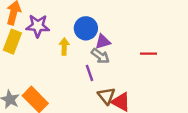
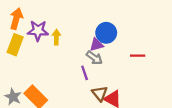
blue circle: (86, 28) -> (106, 33), moved
yellow arrow: (64, 46) -> (56, 37), moved

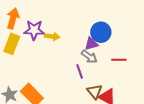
yellow arrow: (56, 37) -> (52, 36), turned 96
red line: (138, 56) -> (119, 60), moved

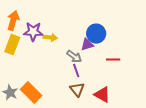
gray arrow: (89, 57) -> (74, 57), moved
brown triangle: (94, 92) -> (77, 90), moved

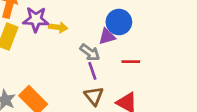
red line: (113, 60) -> (131, 62), moved

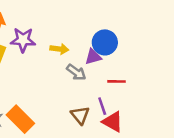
yellow arrow: (58, 27) -> (59, 49), moved
purple line: (92, 71) -> (102, 106), moved

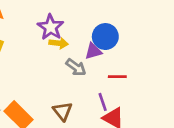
purple star: (23, 40) -> (51, 27), moved, turned 30
brown triangle: (80, 115) -> (63, 111), moved

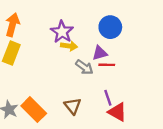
blue circle: (105, 37) -> (110, 27), moved
red line: (117, 77) -> (107, 65), moved

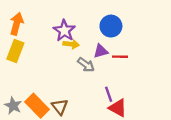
red line: (107, 65) -> (120, 57), moved
brown triangle: (73, 106) -> (60, 107), moved

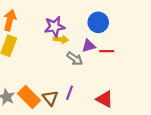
purple star: (64, 31) -> (55, 27), turned 30
purple line: (109, 94) -> (69, 93), moved, turned 40

